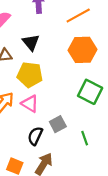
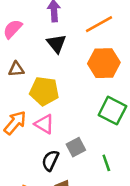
black triangle: (31, 42) -> (56, 44), moved

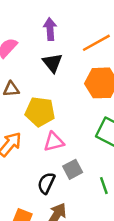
pink triangle: (44, 124) -> (54, 142), moved, turned -45

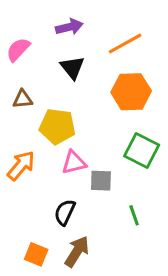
purple arrow: (50, 29) -> (69, 27), turned 80
gray square: (73, 169) -> (101, 181), moved, turned 30

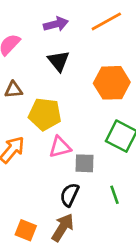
orange line: (125, 43) -> (106, 21), moved
black semicircle: (65, 212) -> (69, 195), moved

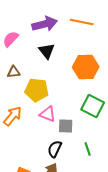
orange line: (106, 21) -> (82, 22), turned 40
purple arrow: (56, 24) -> (45, 24), size x1.4
pink triangle: (60, 147) -> (48, 114), turned 36

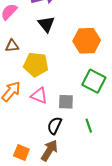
pink triangle: (48, 114) -> (39, 96), moved

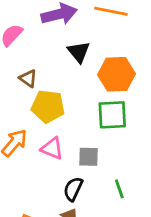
black triangle: (46, 24) -> (79, 52), moved
brown triangle: (12, 46) -> (28, 78), moved, turned 40
green square: (94, 81) -> (112, 115), moved, turned -30

